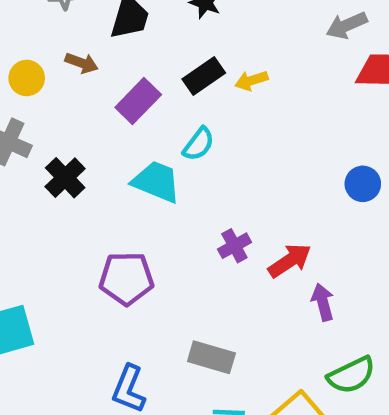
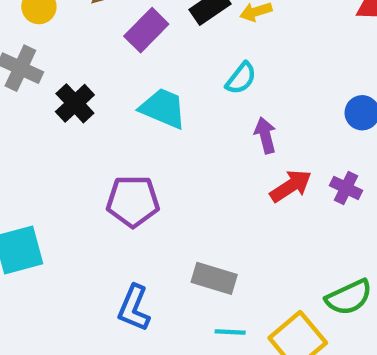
cyan semicircle: (199, 144) -> (241, 78), moved
purple cross: (234, 246) -> (346, 188), moved, turned -36
purple arrow: (323, 302) -> (265, 135), moved

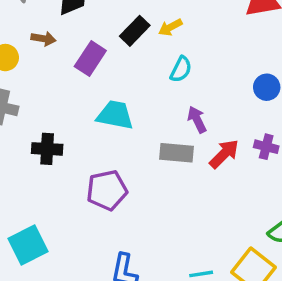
cyan semicircle: (241, 78) -> (181, 69), moved
black cross: (75, 103) -> (47, 149), moved, turned -32
gray rectangle: (214, 278) -> (176, 153), moved

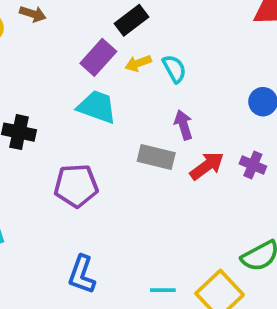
yellow arrow: (170, 27) -> (138, 63), moved
purple rectangle: (90, 58) -> (98, 57), moved
cyan semicircle: (181, 69) -> (174, 69), turned -64

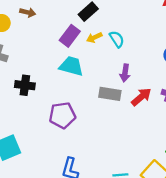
purple arrow: (183, 125) -> (125, 73), turned -150

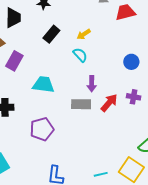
purple rectangle: (70, 36) -> (14, 61), moved
yellow arrow: (94, 37) -> (84, 34), moved

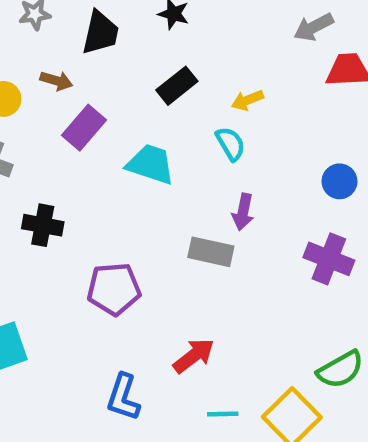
cyan trapezoid: (43, 85) -> (151, 164), moved
purple cross: (134, 97) -> (329, 259), size x1.5
red arrow: (109, 103) -> (194, 356), moved

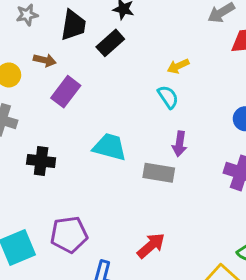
black rectangle: (177, 86) -> (110, 43), moved
cyan trapezoid: (151, 164) -> (110, 147), moved
purple pentagon: (114, 289) -> (69, 235), moved

